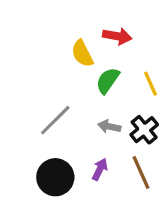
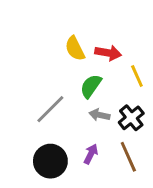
red arrow: (117, 36) -> (108, 53), moved
green semicircle: (108, 81) -> (91, 86), moved

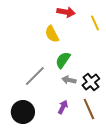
red arrow: (108, 53) -> (66, 12), moved
yellow line: (137, 76) -> (95, 23), moved
black circle: (50, 161) -> (23, 112), moved

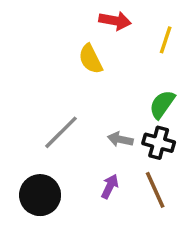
yellow line: (95, 23) -> (166, 40), turned 42
green semicircle: (63, 60) -> (162, 104), moved
black cross: (91, 82) -> (159, 143), turned -36

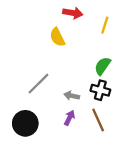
gray arrow: (120, 139) -> (72, 96), moved

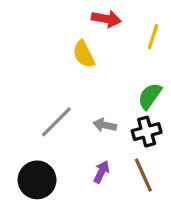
black cross: (100, 90) -> (147, 132), turned -30
gray arrow: (72, 96) -> (105, 125), moved

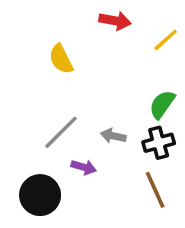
yellow line: (153, 37) -> (166, 40), turned 30
yellow semicircle: (84, 54) -> (61, 59), moved
purple arrow: (101, 172) -> (84, 167), moved, turned 80

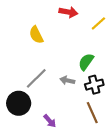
green semicircle: (162, 104) -> (86, 62), moved
purple arrow: (84, 167) -> (50, 121), moved, turned 32
black circle: (40, 195) -> (19, 103), moved

